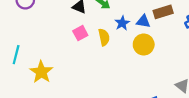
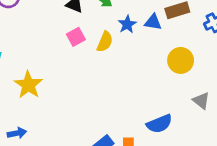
yellow semicircle: (104, 37) -> (105, 42), turned 35
yellow circle: (144, 45) -> (181, 60), moved

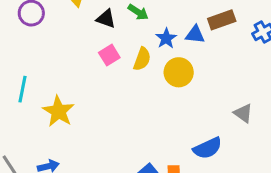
yellow circle: (181, 60) -> (179, 72), moved
gray triangle: (201, 101) -> (243, 113), moved

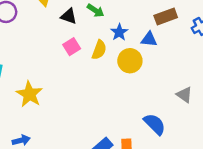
blue triangle: (195, 34) -> (149, 39), moved
blue semicircle: (208, 148) -> (155, 124), turned -110

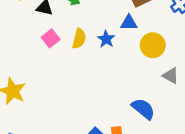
blue star: (119, 32) -> (106, 39), moved
yellow circle: (130, 61) -> (153, 45), moved

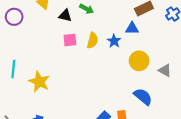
pink square: (51, 38) -> (70, 40), turned 32
yellow circle: (153, 45) -> (139, 61), moved

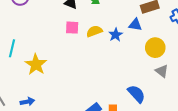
yellow semicircle: (92, 40) -> (94, 31), turned -133
yellow circle: (139, 61) -> (155, 48), moved

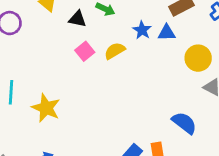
pink square: (72, 28) -> (85, 51), turned -32
blue star: (116, 35) -> (142, 30), moved

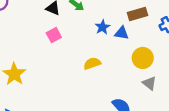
yellow semicircle: (115, 51) -> (92, 63), moved

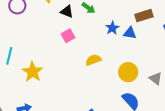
yellow circle: (143, 58) -> (128, 72), moved
yellow semicircle: (92, 63) -> (93, 60), moved

